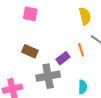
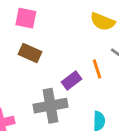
yellow semicircle: (85, 16) -> (103, 22), turned 126
brown rectangle: (30, 51) -> (30, 53), moved

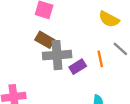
gray cross: (51, 106) -> (57, 55), moved

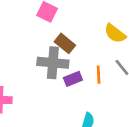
brown rectangle: (45, 40) -> (65, 43), moved

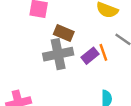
purple rectangle: (73, 79) -> (90, 56), moved

